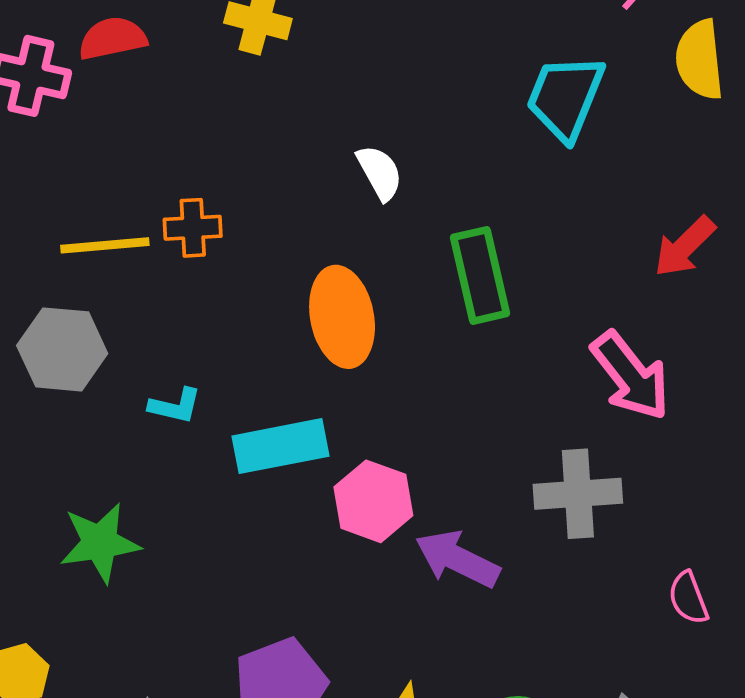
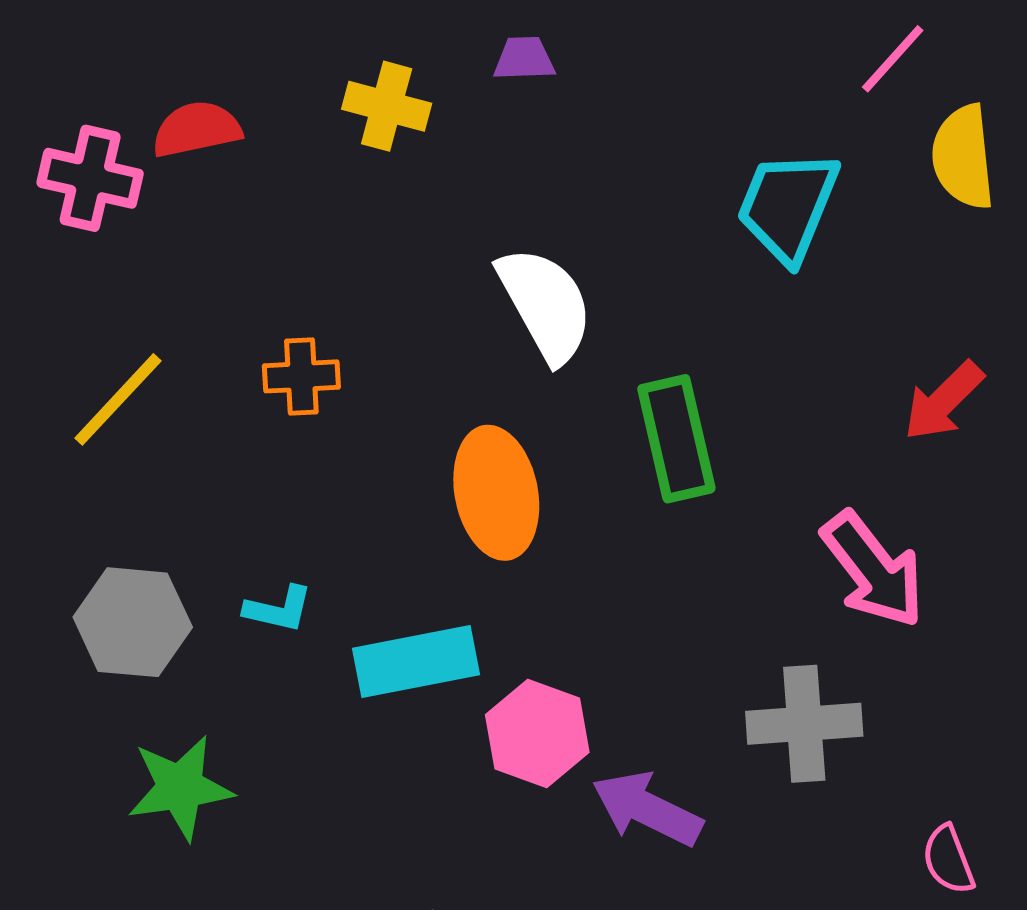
white semicircle: (380, 173) -> (545, 304), size x1.6
yellow line: (105, 245) -> (118, 399), moved, turned -42
gray hexagon: (62, 349) -> (133, 622), moved

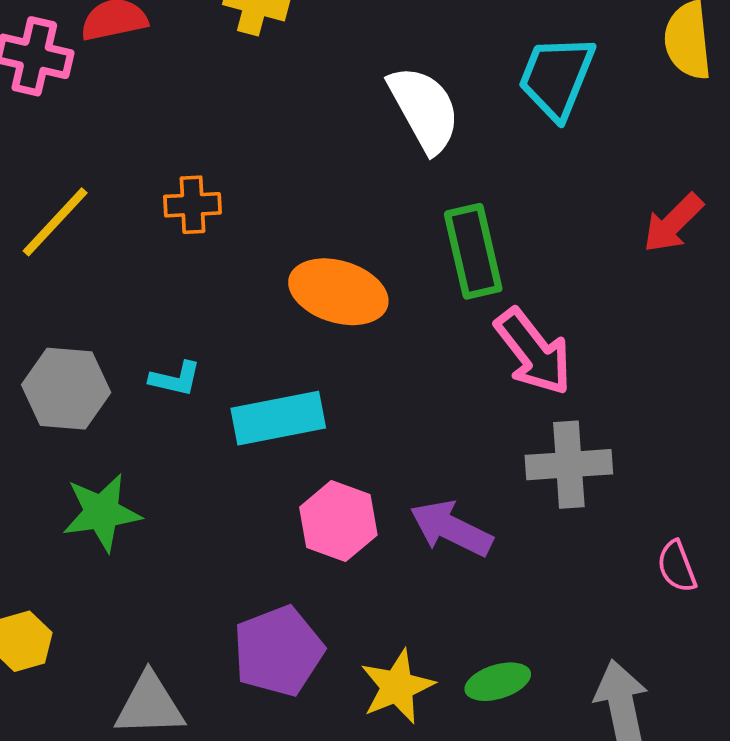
white semicircle: (545, 304) -> (424, 109), moved
orange ellipse: (496, 493) -> (338, 292), turned -62
pink arrow: (873, 570) -> (533, 352), moved
pink hexagon: (537, 734) -> (338, 521), moved

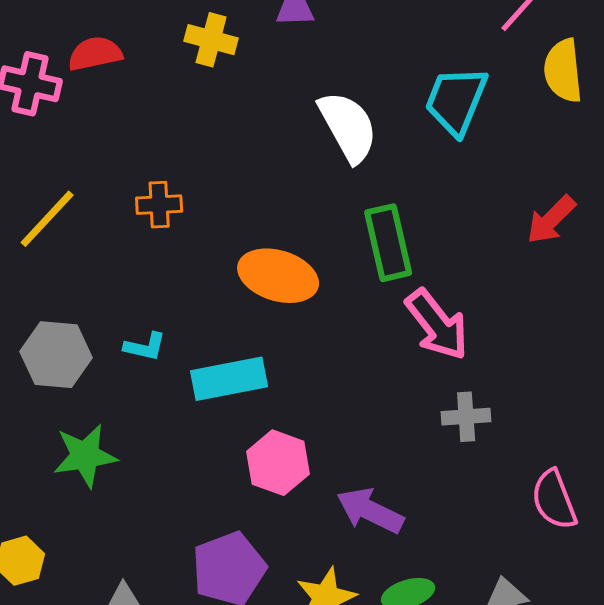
gray cross: (569, 465) -> (466, 417), size x0.7
purple arrow: (451, 528) -> (370, 511), moved
pink semicircle: (677, 566) -> (554, 500), size x1.4

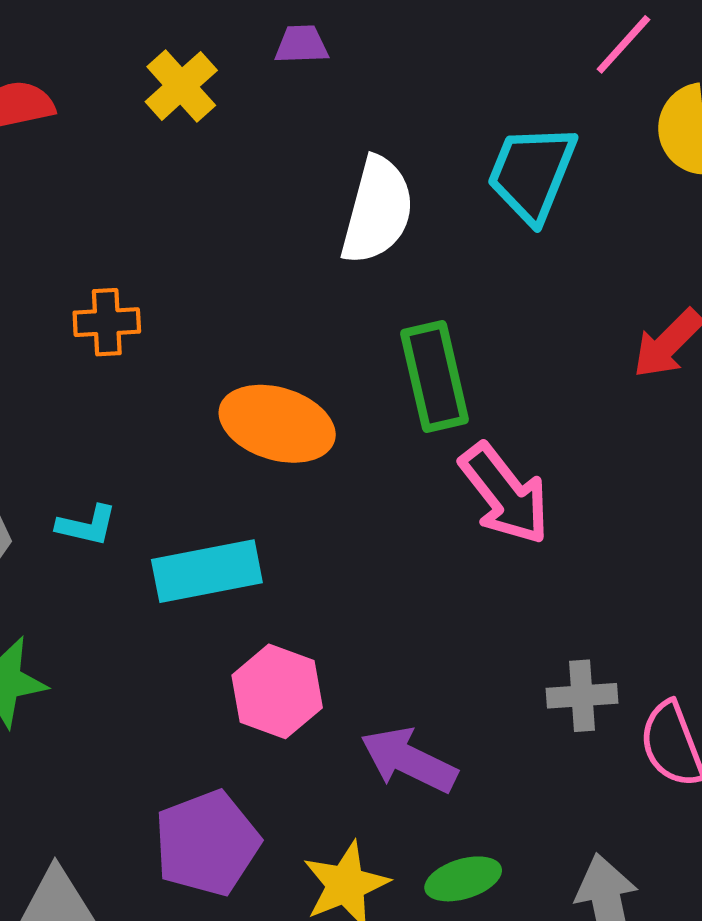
yellow cross: (211, 40) -> (181, 86), turned 33
white semicircle: (348, 127) -> (377, 210), turned 44
gray cross: (466, 417) -> (582, 696), moved

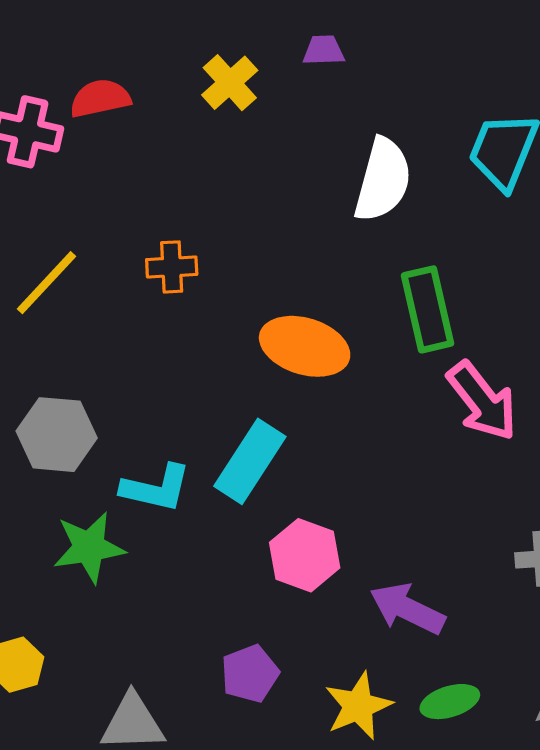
cyan L-shape: (87, 525) -> (156, 488), moved, size x1.5
cyan rectangle: (207, 571) -> (250, 461), turned -46
purple pentagon: (207, 843) -> (250, 674), size x0.7

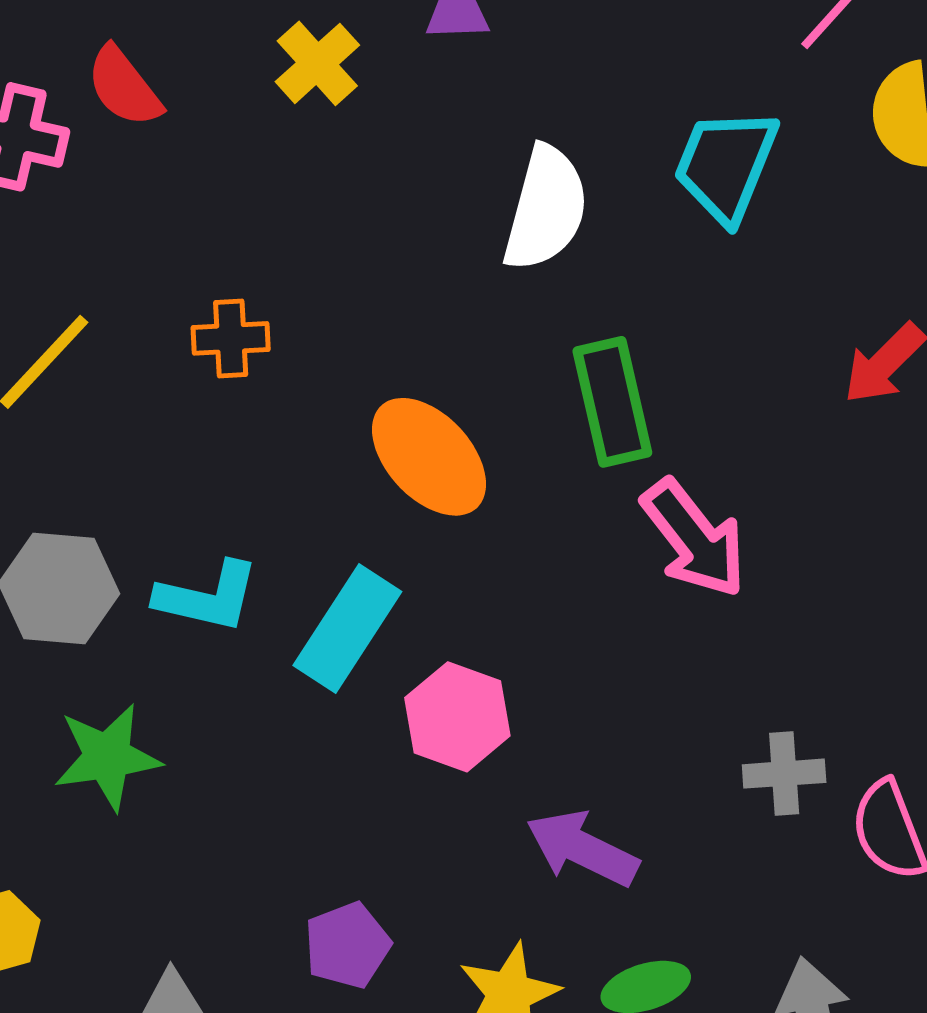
red semicircle: (100, 98) -> (124, 87), turned -116
orange ellipse: (305, 346) -> (429, 457), turned 30
cyan L-shape: (156, 488) -> (207, 597), moved
pink hexagon: (305, 555) -> (457, 717), moved

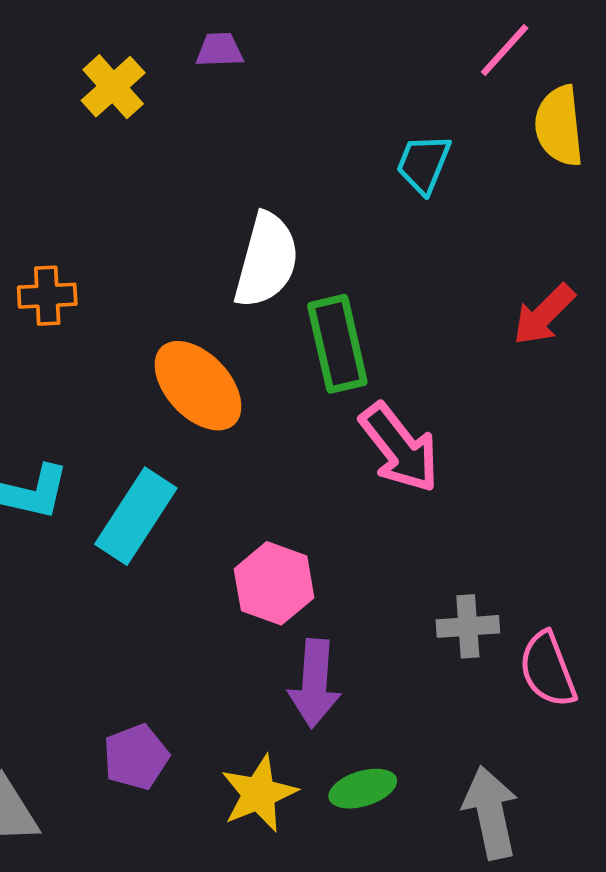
cyan trapezoid: (726, 165) -> (424, 164), size x0.7
white semicircle: (546, 208) -> (266, 260), moved
pink hexagon: (457, 717) -> (274, 583), moved
purple arrow: (582, 849) -> (315, 683), turned -112

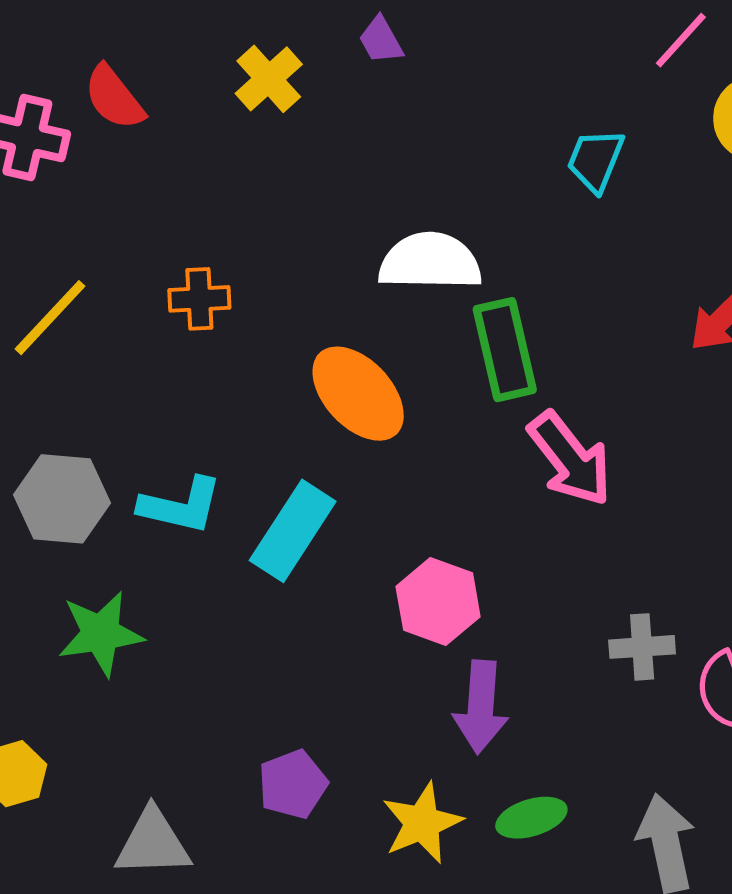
purple trapezoid: (220, 50) -> (381, 40), turned -117
white semicircle: (266, 260) -> (430, 262), turned -104

